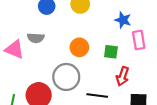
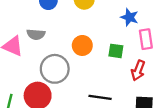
red arrow: (123, 76) -> (138, 70), moved
gray circle: (66, 77) -> (55, 69), moved

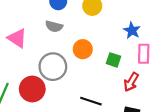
gray semicircle: (36, 34) -> (54, 26), moved

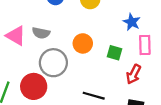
gray semicircle: (54, 26) -> (41, 33), moved

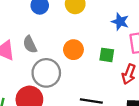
gray semicircle: (41, 33) -> (30, 44), turned 60

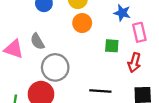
orange circle: (73, 50) -> (82, 23), moved

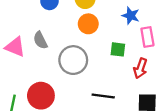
gray circle: (55, 67) -> (73, 60), moved

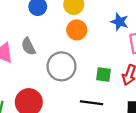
green square: (118, 49) -> (104, 74), moved

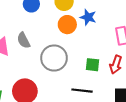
blue star: (120, 22) -> (88, 17), moved

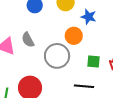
orange circle: (67, 25) -> (74, 36), moved

